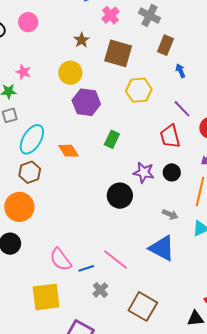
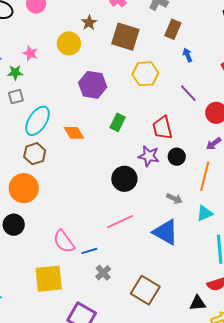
yellow circle: (70, 73) -> (69, 43), moved
red trapezoid: (170, 136) -> (162, 128), moved
pink line: (116, 259) -> (120, 222), moved, turned -64

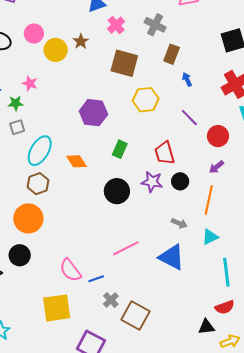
brown star: (89, 23) -> (81, 41), moved
yellow circle: (69, 43) -> (56, 50), moved
black circle: (124, 179) -> (117, 191), moved
brown square: (145, 290) -> (136, 316), moved

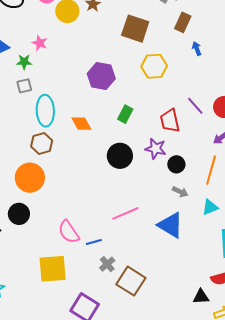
purple line: (189, 118) -> (195, 106), moved
cyan ellipse: (40, 151) -> (45, 111), turned -36
black circle: (180, 181) -> (176, 164), moved

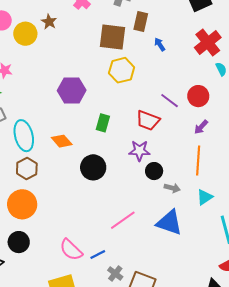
brown square: (135, 29) -> (112, 37), moved
red trapezoid: (170, 121) -> (148, 120), turned -45
black circle: (120, 156) -> (93, 167), moved
black circle: (176, 164) -> (154, 171), moved

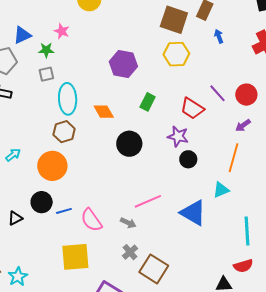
gray arrow: (172, 188) -> (128, 223), moved
cyan triangle: (205, 197) -> (221, 190), moved
blue line: (98, 254) -> (64, 211), moved

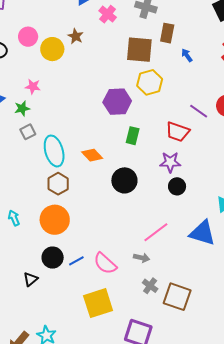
purple hexagon: (123, 64) -> (117, 102), moved
cyan arrow: (13, 155) -> (14, 218), turned -63
black circle: (188, 159) -> (177, 186), moved

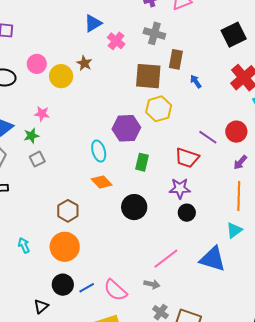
cyan ellipse: (54, 151) -> (99, 151), moved, size x0.7

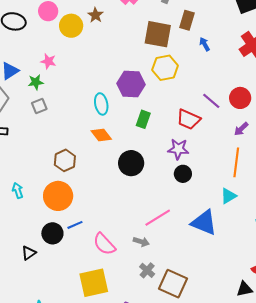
blue line: (87, 288) -> (75, 225), moved

